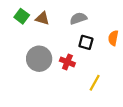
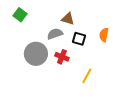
brown triangle: (42, 18) -> (68, 19), moved
gray semicircle: (78, 18) -> (55, 34), moved

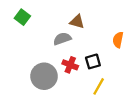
black square: (79, 39) -> (93, 61), moved, turned -32
gray circle: (36, 54) -> (44, 76), moved

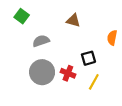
gray semicircle: (62, 39) -> (41, 41), moved
red cross: (70, 65) -> (68, 73), moved

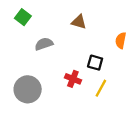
black square: (88, 58) -> (95, 63), turned 32
gray circle: (42, 72) -> (28, 89), moved

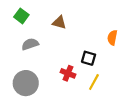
brown triangle: (79, 22) -> (59, 22), moved
gray semicircle: (44, 44) -> (30, 44), moved

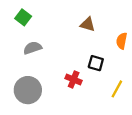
brown triangle: (59, 22) -> (88, 24), moved
yellow line: (94, 82) -> (117, 89), moved

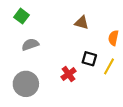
red cross: (74, 80) -> (69, 74), turned 32
yellow line: (117, 89) -> (109, 66), moved

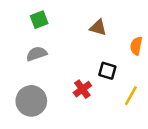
green square: (22, 16) -> (39, 20), moved, turned 32
yellow line: (109, 66) -> (131, 96), moved

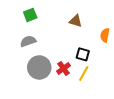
yellow line: (131, 96) -> (84, 74), moved
gray circle: (31, 101) -> (39, 67), moved

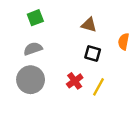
black square: (83, 54) -> (93, 53), moved
gray circle: (39, 67) -> (31, 80), moved

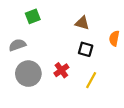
gray semicircle: (33, 49) -> (17, 45), moved
red cross: (75, 81) -> (61, 70), moved

